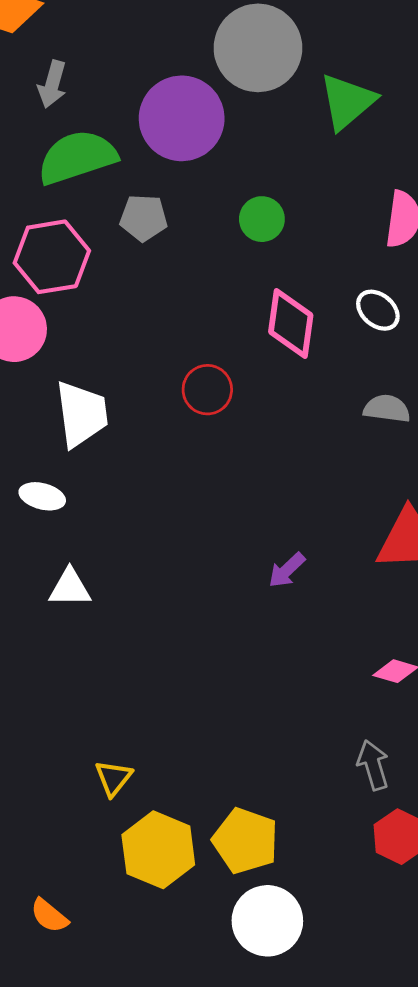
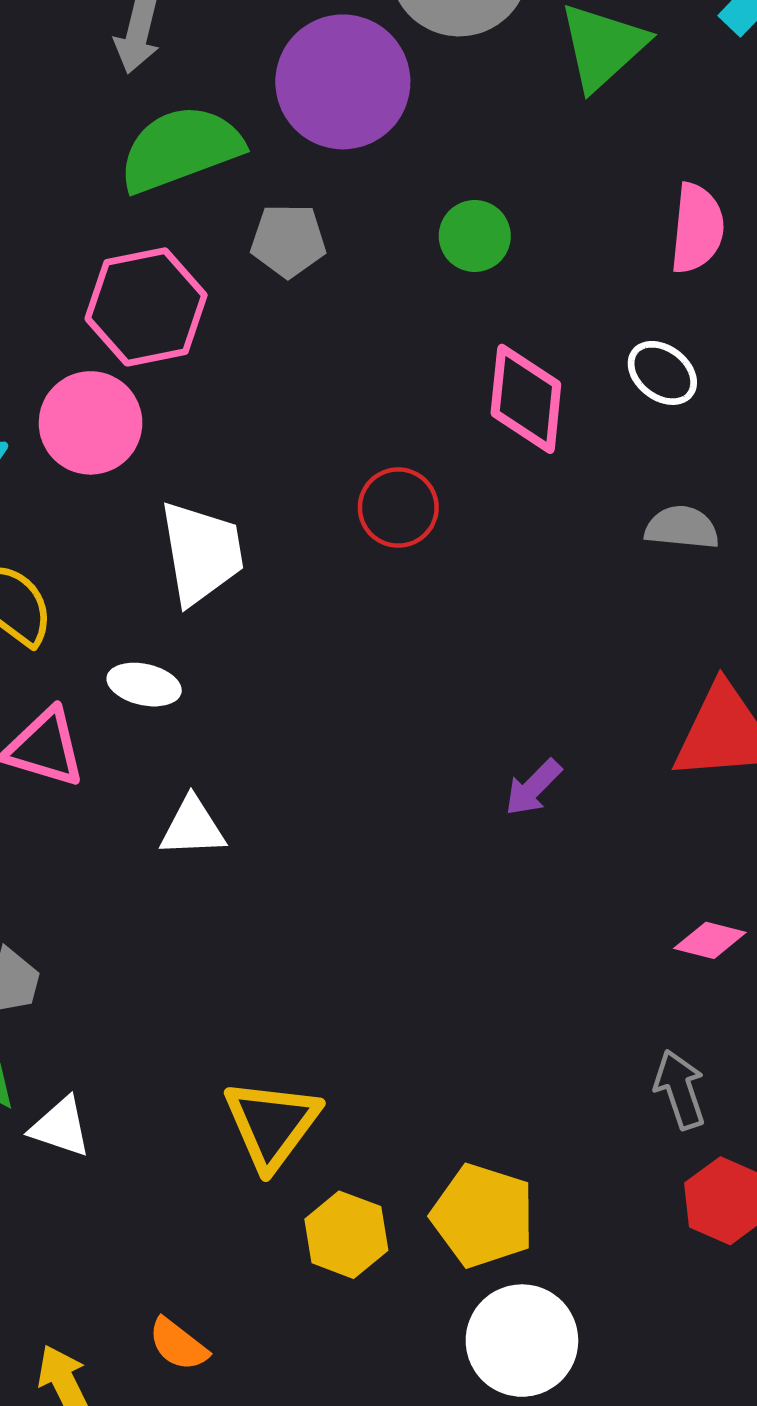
yellow triangle: (113, 778) -> (272, 1124), size x1.6
yellow hexagon: (158, 850) -> (346, 1235), size x0.7

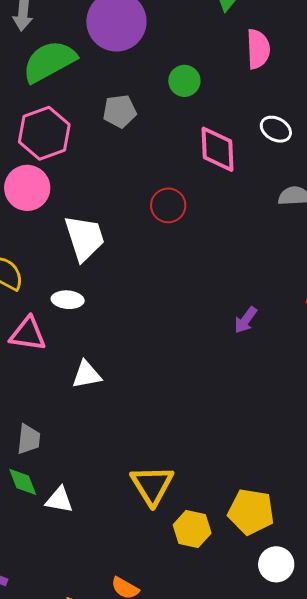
pink semicircle: (697, 228) -> (258, 49), moved
gray pentagon: (288, 241) -> (120, 111), moved
white triangle: (193, 827) -> (87, 375), moved
white circle: (522, 1341) -> (276, 564), size x0.7

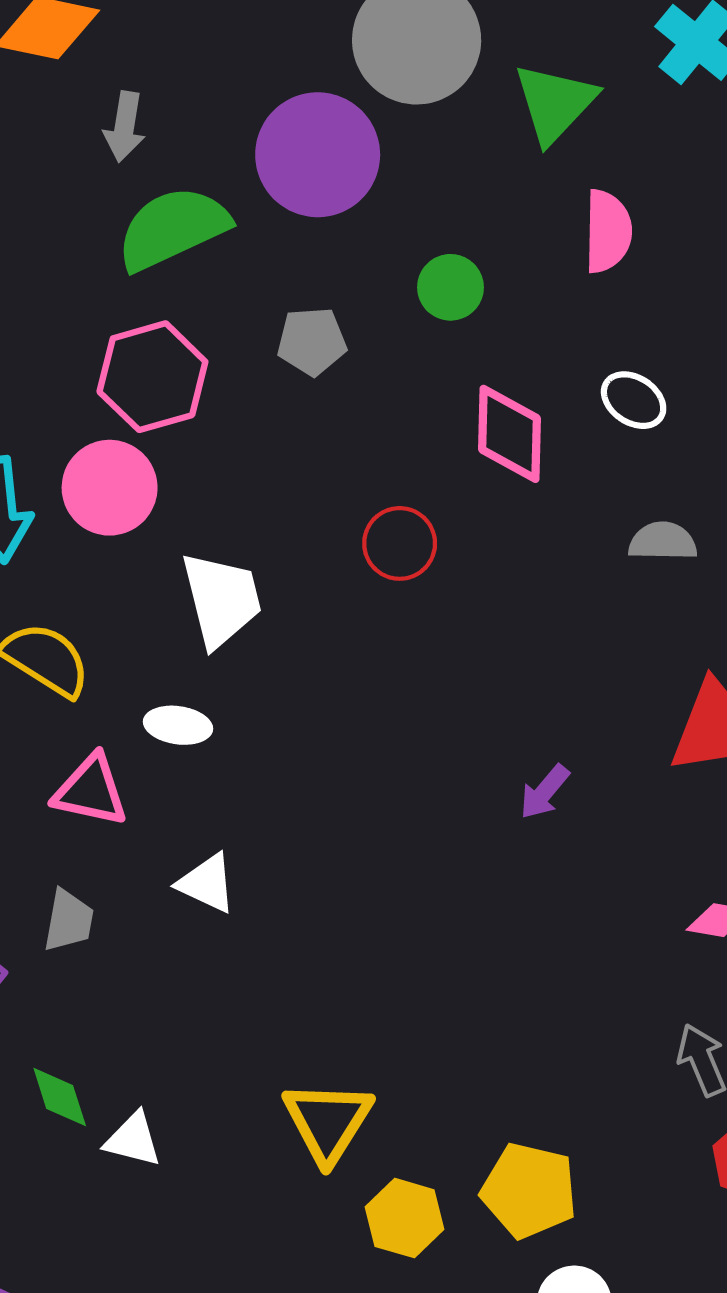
white triangle: (87, 375) -> (207, 883), turned 32
gray trapezoid: (29, 439) -> (69, 920), moved

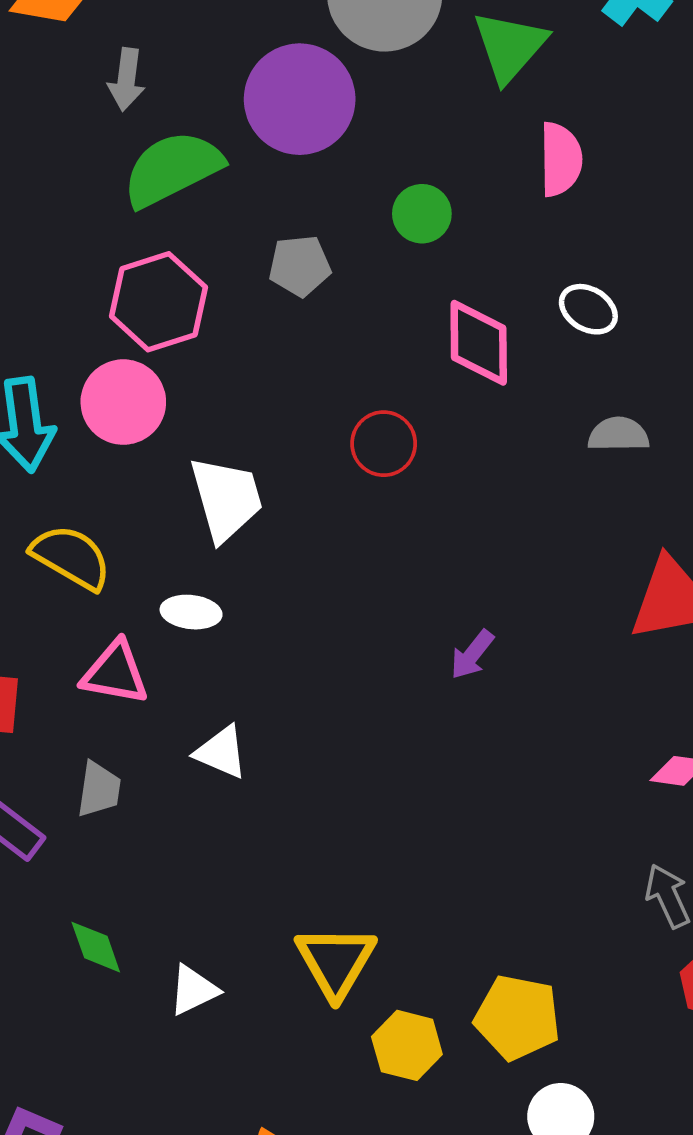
purple arrow: (544, 792) -> (472, 655), moved
white triangle: (133, 1140) -> (193, 990), moved, turned -38

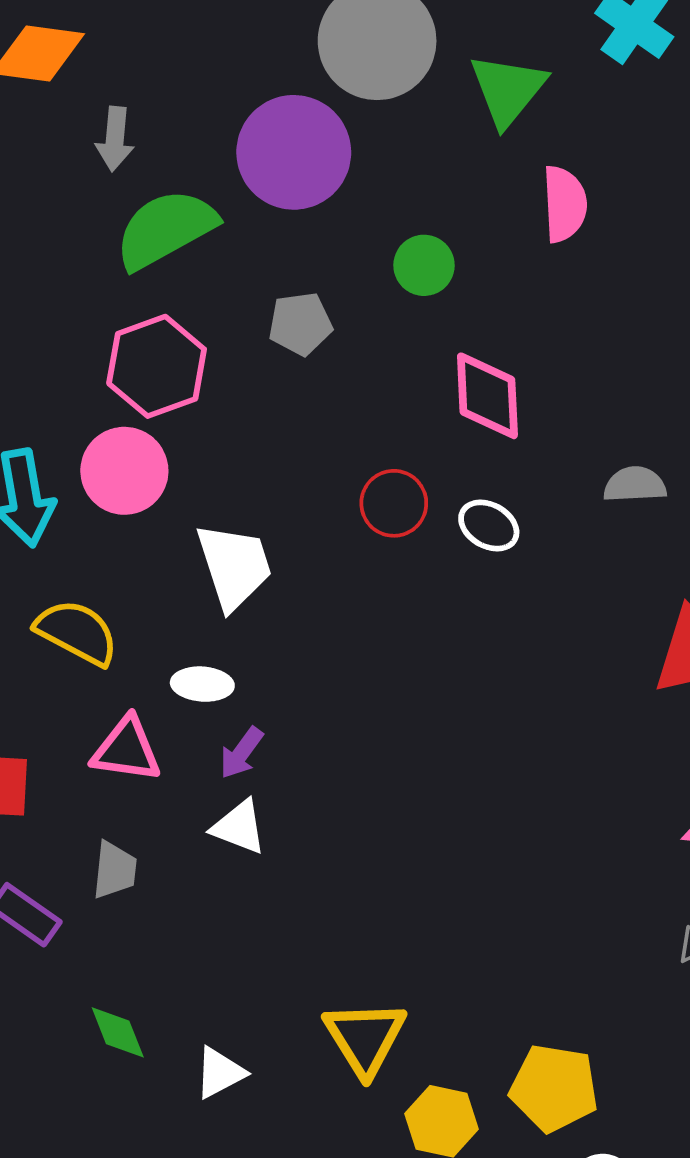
white ellipse: (588, 309) -> (489, 525), moved
purple arrow: (472, 655) -> (241, 753), moved

